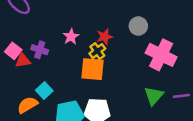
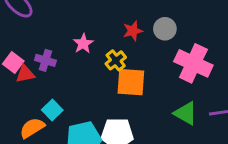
red star: (105, 37) -> (133, 31), moved
orange square: (92, 69) -> (131, 82), moved
green triangle: (154, 96) -> (186, 113), turned -40

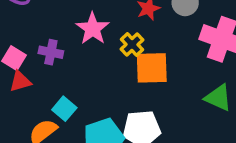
pink star: (83, 44) -> (93, 29), size x1.4
red triangle: (25, 74) -> (20, 81), moved

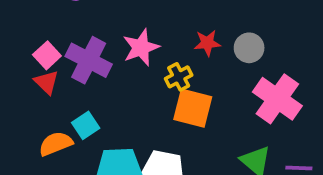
purple cross: (51, 52) -> (89, 60), size x1.6
red triangle: (20, 81) -> (46, 82), turned 45

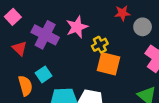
red star: (207, 43) -> (122, 13), moved
pink square: (47, 55) -> (13, 17), moved
orange semicircle: (56, 144) -> (25, 86), turned 96

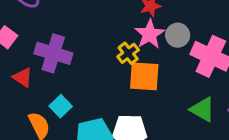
pink star: (77, 27) -> (150, 34), moved
gray circle: (143, 27) -> (178, 35), moved

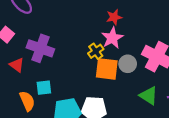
gray circle: (178, 35) -> (128, 64), moved
cyan square: (61, 106) -> (44, 88), turned 35

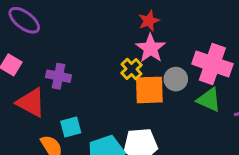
purple cross: (40, 48) -> (59, 76), size x0.7
red triangle: (17, 65) -> (31, 102), size x1.5
green triangle: (149, 96) -> (209, 100), moved

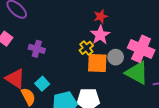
green triangle: (209, 100) -> (137, 73), size x1.4
red triangle: (31, 102) -> (15, 79), moved
cyan square: (71, 127) -> (42, 84), turned -32

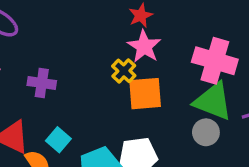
gray circle: (116, 57) -> (206, 132), moved

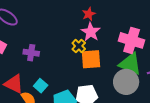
gray circle: (206, 132) -> (126, 82), size x1.6

